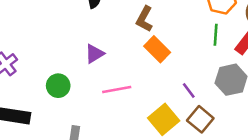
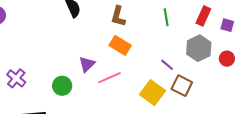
green line: (216, 35) -> (166, 17), moved
orange rectangle: (157, 49) -> (120, 45), moved
purple triangle: (94, 54) -> (87, 64), moved

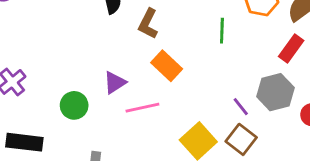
brown L-shape: (118, 16) -> (148, 24), moved
green line: (166, 17) -> (222, 31), moved
purple line: (167, 65) -> (241, 107), moved

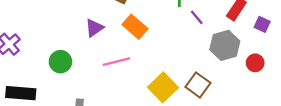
purple triangle: (115, 83) -> (94, 28), moved
purple line: (241, 107) -> (197, 17), moved

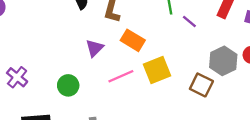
gray hexagon: (225, 45) -> (223, 61), moved
yellow square: (163, 87) -> (157, 70), moved, turned 32

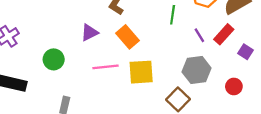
purple line: (189, 22) -> (199, 35), moved
gray hexagon: (223, 61) -> (197, 70), moved

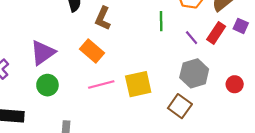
purple triangle: (89, 33) -> (43, 53), moved, size x1.4
orange rectangle: (127, 37) -> (92, 51), moved
purple square: (246, 52) -> (241, 26), moved

